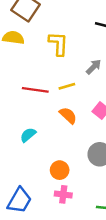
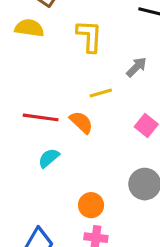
red line: (35, 90) -> (41, 117), moved
orange semicircle: (68, 115) -> (81, 122), moved

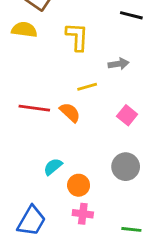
gray arrow: (137, 67) -> (118, 64), turned 36
cyan semicircle: (49, 158) -> (53, 167), moved

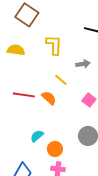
yellow semicircle: (24, 30) -> (16, 50), moved
yellow line: (87, 87) -> (61, 80), turned 56

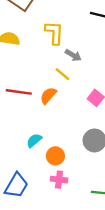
gray arrow: (83, 64) -> (73, 55), moved, turned 40
orange semicircle: (49, 98) -> (48, 95), turned -91

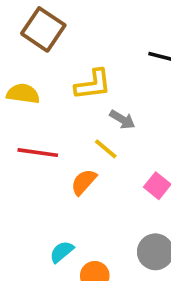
yellow L-shape: (54, 33) -> (93, 85), turned 80
red line: (19, 92) -> (38, 153), moved

